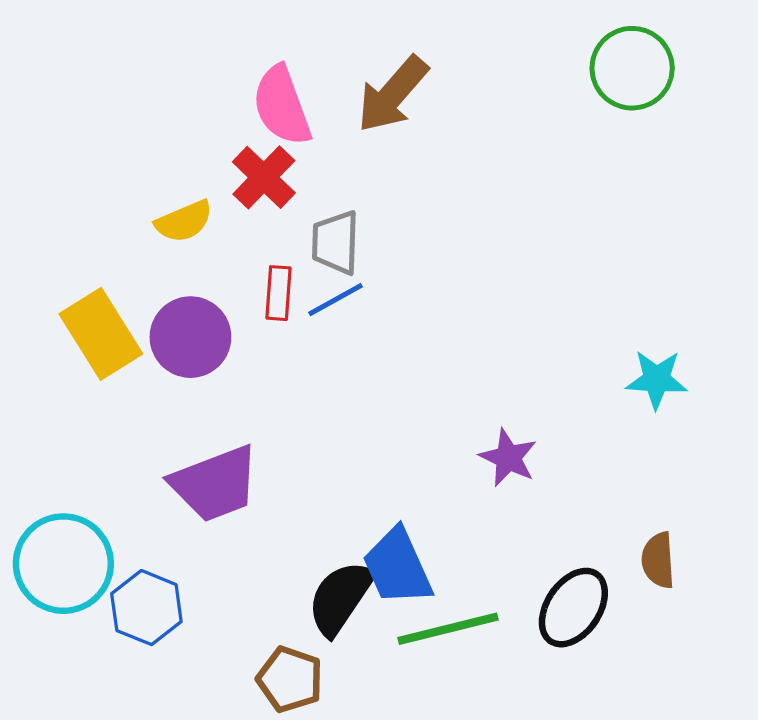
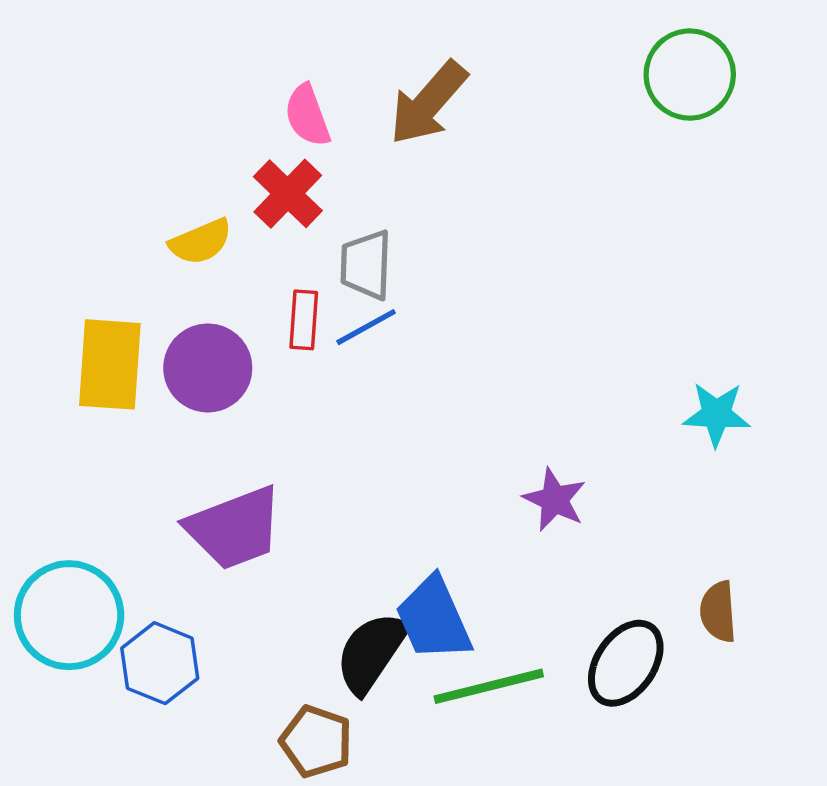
pink semicircle: (282, 106) -> (307, 115), size x0.7
yellow rectangle: (101, 334) -> (110, 364), turned 36

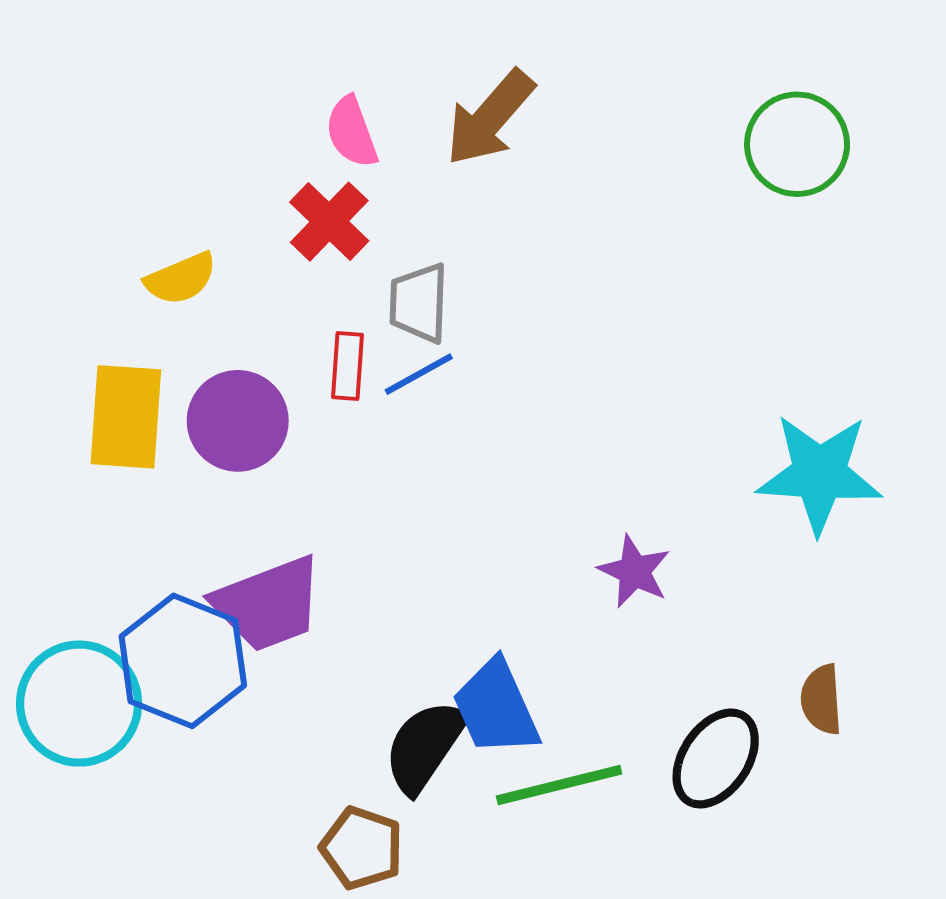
green circle: (690, 75) -> (797, 144), moved
yellow semicircle: (201, 242) -> (181, 279), moved
cyan star: (716, 414) -> (819, 474), size x1.6
blue hexagon: (160, 663) -> (183, 661), moved, size x1.4

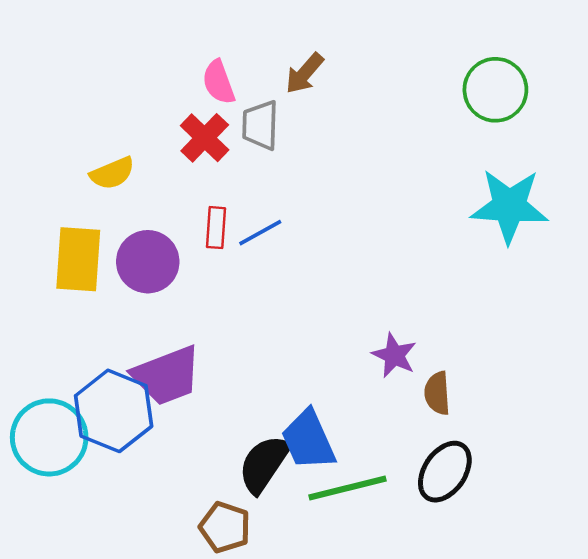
brown arrow: (490, 118) -> (305, 73), size x0.7
gray trapezoid: (419, 303) -> (260, 125), moved
cyan star: (819, 474) -> (509, 206), moved
brown semicircle: (821, 700) -> (437, 393), moved

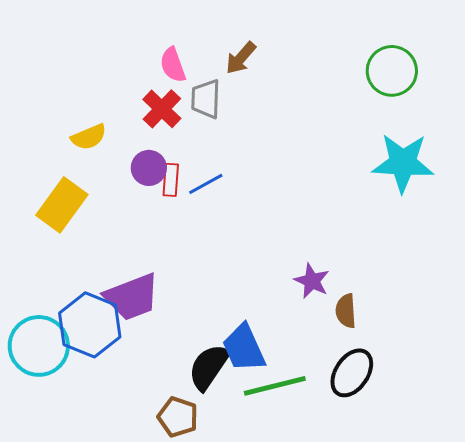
yellow rectangle: (78, 259) -> (62, 205), turned 32
purple circle: (148, 262) -> (149, 168), moved, size x0.7

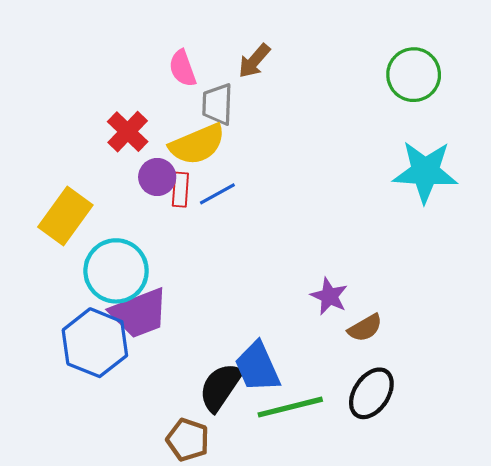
red cross: (162, 109) -> (128, 132), moved
yellow semicircle: (89, 137) -> (197, 144), moved, size x1.5
brown semicircle: (346, 311) -> (365, 328), turned -116
cyan circle: (39, 346) -> (116, 271), moved

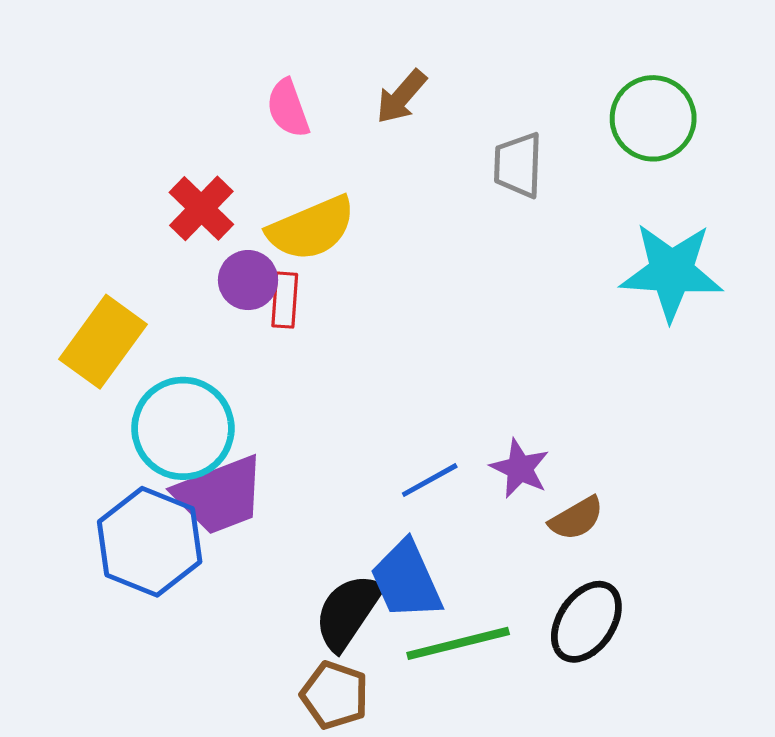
gray trapezoid: (217, 104) -> (518, 165), moved
blue line: (217, 194) -> (430, 480), moved
brown pentagon: (188, 440) -> (335, 695), moved

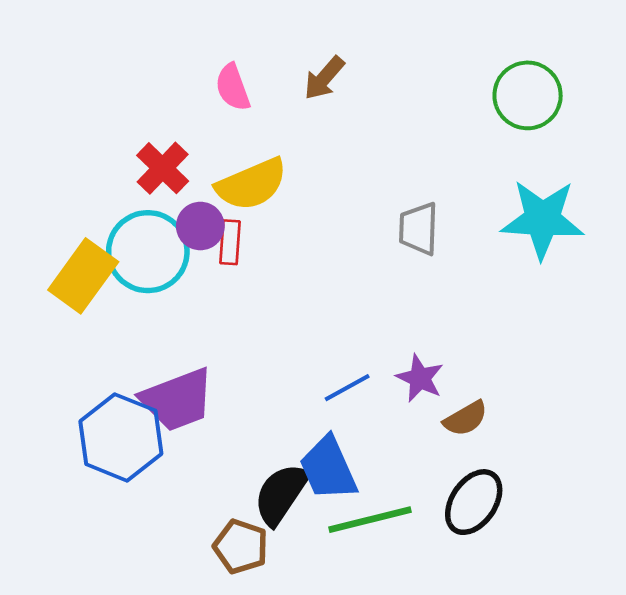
gray trapezoid: (518, 165) -> (418, 229), moved
cyan circle: (183, 428) -> (148, 252), moved
brown pentagon: (335, 695) -> (241, 547), moved

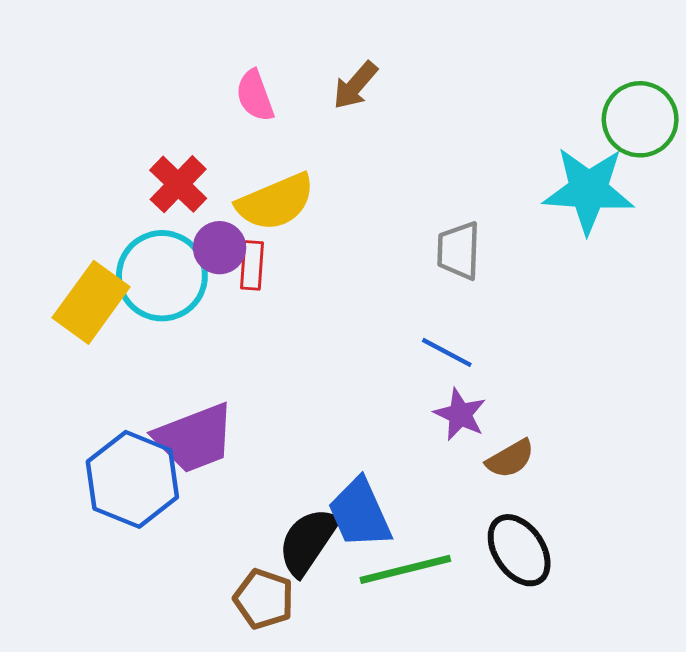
green circle: (528, 95) -> (640, 119), moved
cyan star: (542, 219) -> (588, 190), moved
blue line: (347, 388) -> (447, 352), moved, turned 57
black ellipse: (474, 502) -> (519, 550), turned -68

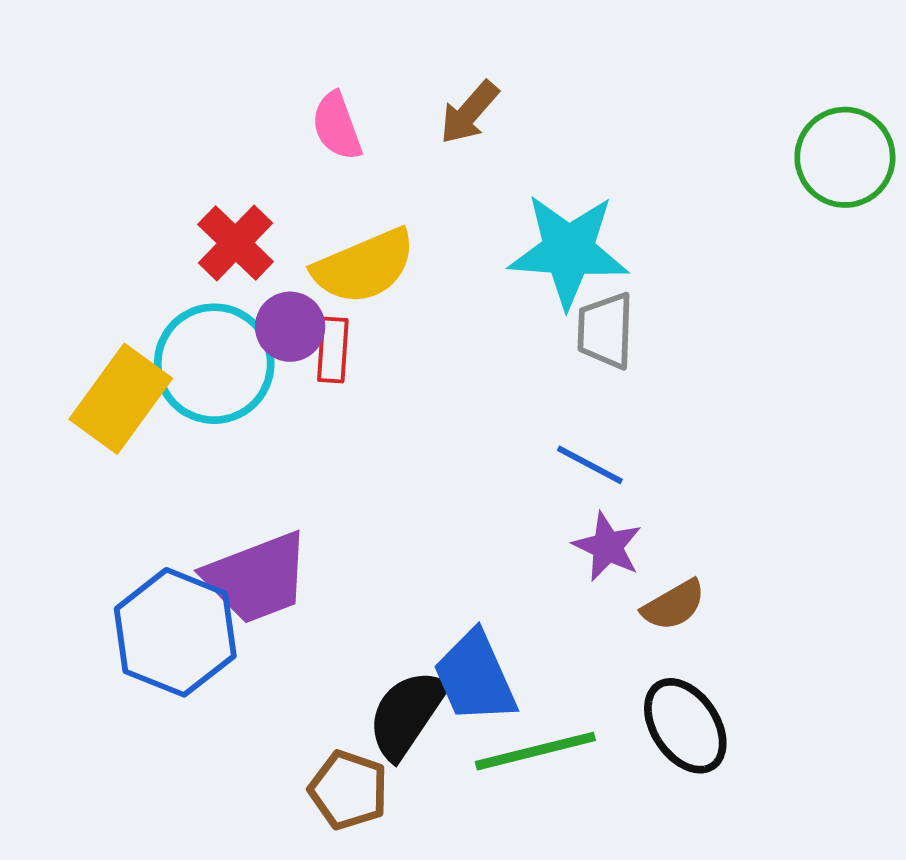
cyan star: (588, 190) -> (568, 251), moved

